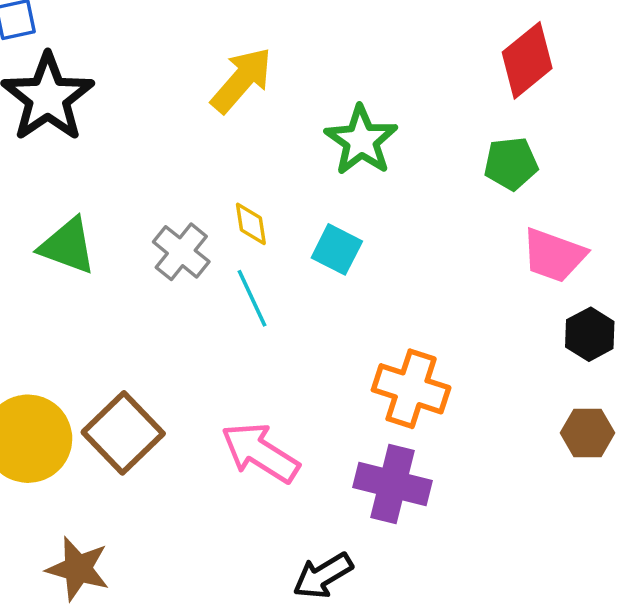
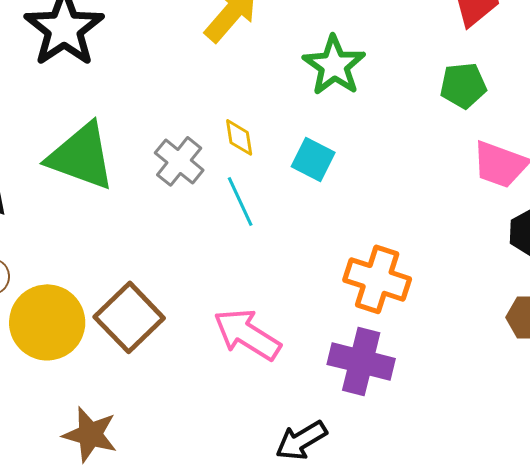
green triangle: (67, 246) -> (81, 156), size x1.4

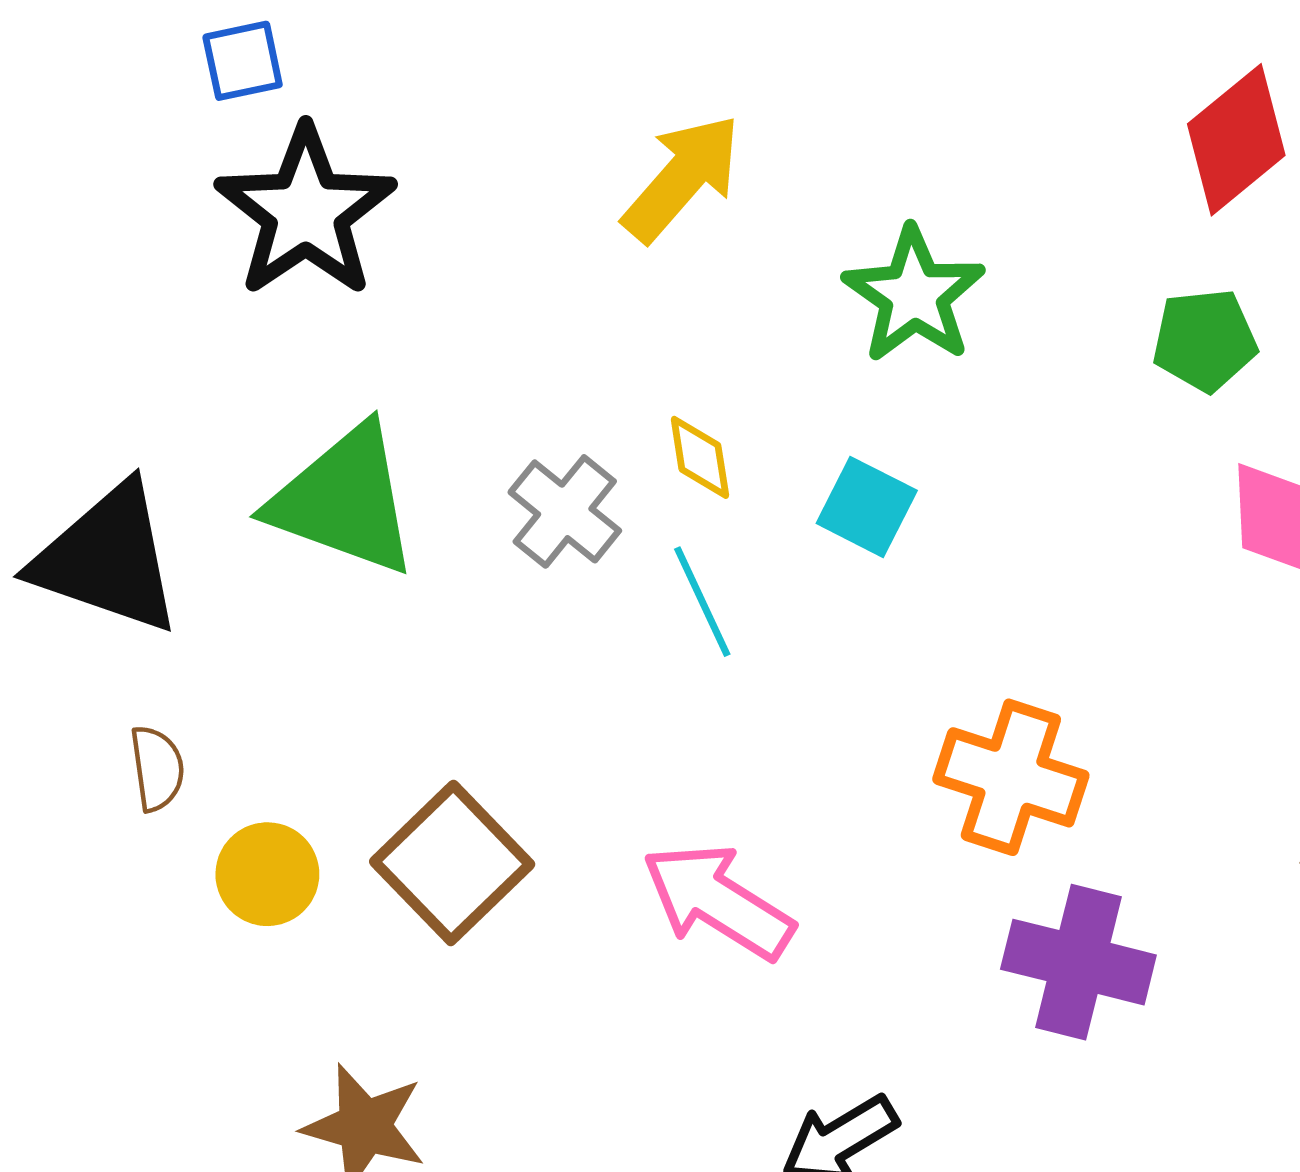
yellow circle: (47, 322) -> (267, 874), size x0.6
purple cross: (361, 361) -> (1078, 962), moved

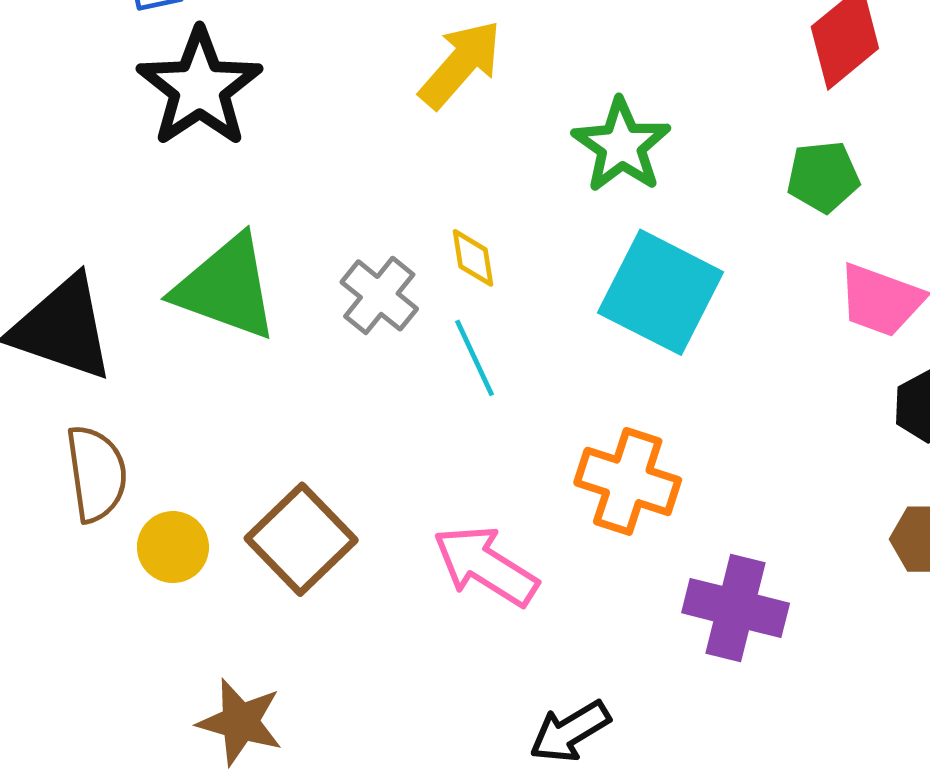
cyan square: (867, 507) -> (661, 292), moved, size x1.8
brown semicircle: (157, 768) -> (96, 474), size x1.6
orange cross: (1011, 777) -> (628, 481), moved

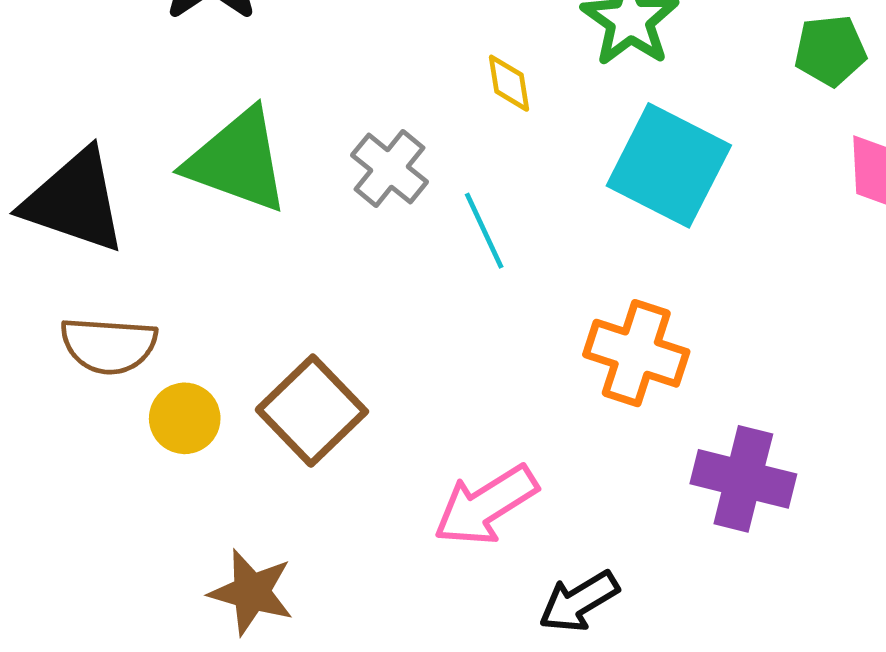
yellow diamond: (473, 258) -> (509, 83), moved
brown semicircle: (96, 474) -> (109, 345), turned 102
pink arrow: (486, 566) -> (486, 505), moved, turned -64

